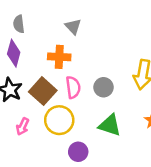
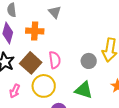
orange cross: (59, 57) -> (35, 31), moved
gray circle: (104, 87) -> (89, 61), moved

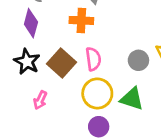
orange cross: (35, 31) -> (81, 20), moved
yellow circle: (44, 86) -> (97, 93), moved

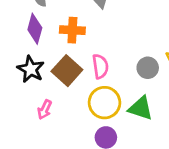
orange cross: (81, 20) -> (72, 30), moved

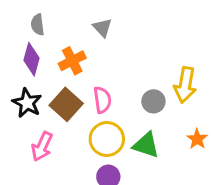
orange cross: (72, 30) -> (72, 61), turned -30
pink arrow: (45, 110) -> (42, 147), size x1.4

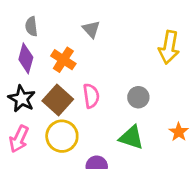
orange cross: (72, 61) -> (63, 60), turned -30
yellow arrow: (185, 85) -> (169, 47), moved
yellow circle: (107, 139) -> (62, 136), moved
pink arrow: (42, 147) -> (19, 139), moved

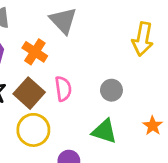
gray triangle: (91, 29) -> (63, 21), size x1.5

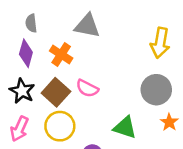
gray triangle: (63, 21) -> (87, 26), turned -36
pink semicircle: (63, 89) -> (87, 88), turned 125
gray circle: (111, 90) -> (156, 90), moved, size x1.5

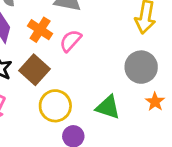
pink semicircle: (87, 88) -> (71, 41), moved, turned 105
yellow circle: (60, 126) -> (55, 106), moved

